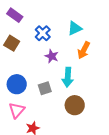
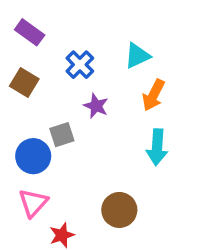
cyan arrow: (68, 77) -> (157, 147), moved
gray square: (45, 88) -> (62, 135), moved
brown circle: (75, 105) -> (119, 210), moved

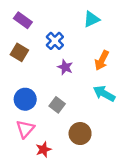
cyan triangle: (137, 56) -> (91, 19), moved
gray square: (62, 135) -> (57, 105), moved, turned -35
cyan arrow: (157, 147) -> (104, 93), turned 115

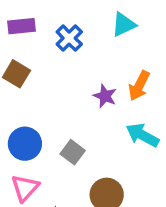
purple rectangle: (23, 20) -> (22, 26), turned -42
blue cross: (55, 41) -> (69, 38), moved
purple star: (65, 67) -> (105, 96), moved

